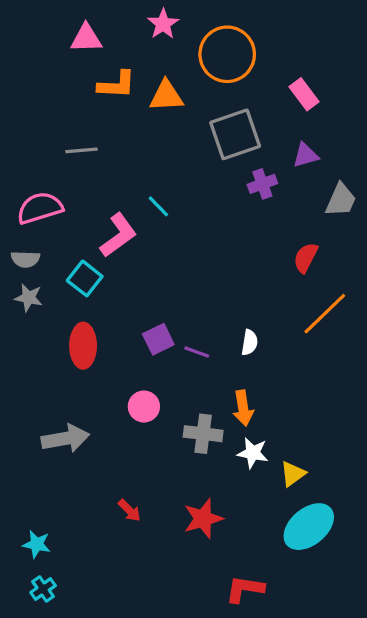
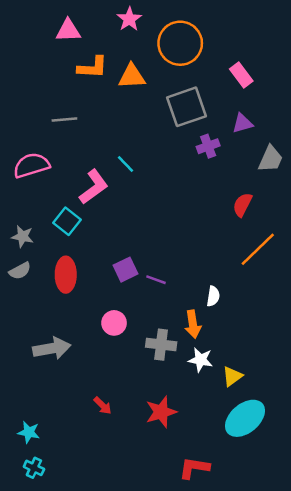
gray semicircle: (25, 259) -> (20, 271), moved, turned -30
white semicircle: (250, 342) -> (213, 296), moved
cyan cross: (43, 589) -> (34, 468), turned -30

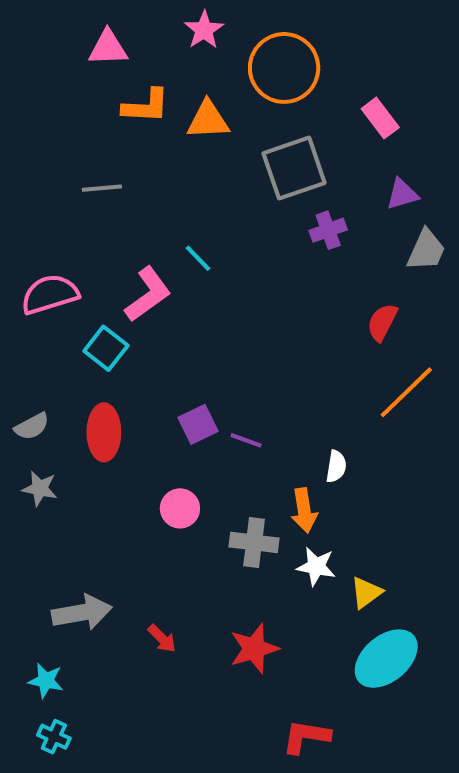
purple triangle: (242, 123) -> (402, 194), moved
pink semicircle: (31, 165) -> (50, 294), moved
gray star: (23, 236) -> (40, 488), moved
gray arrow: (52, 348) -> (82, 613), moved

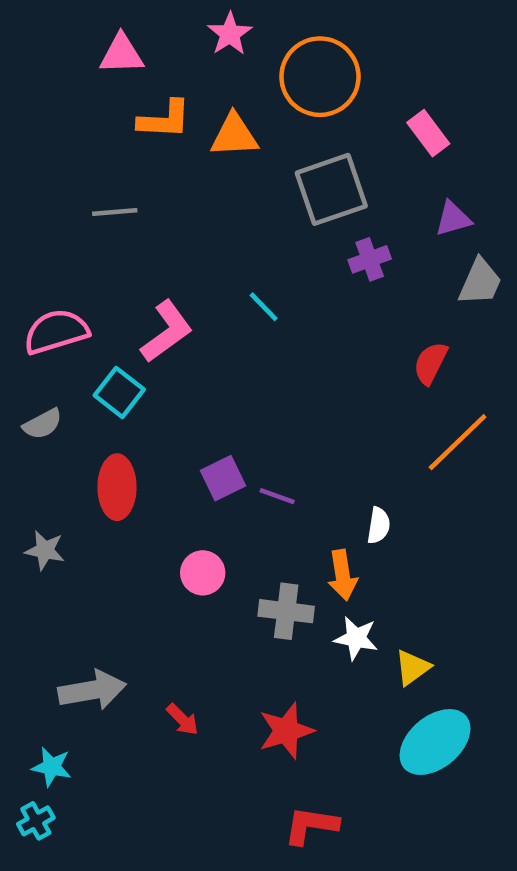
cyan line: (198, 258) -> (264, 307), moved
gray semicircle: (32, 426) -> (43, 424), moved
cyan cross: (54, 737) -> (36, 821), moved, turned 36
red L-shape: (306, 737) -> (311, 825), moved

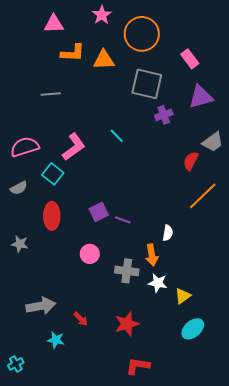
gray square: (331, 189) -> (147, 84), turned 32
purple triangle: (453, 219) -> (201, 97), size x1.5
gray trapezoid: (480, 282) -> (213, 142), moved, turned 30
cyan ellipse: (435, 742) -> (193, 329), size x0.7
cyan star: (52, 767) -> (56, 340), moved

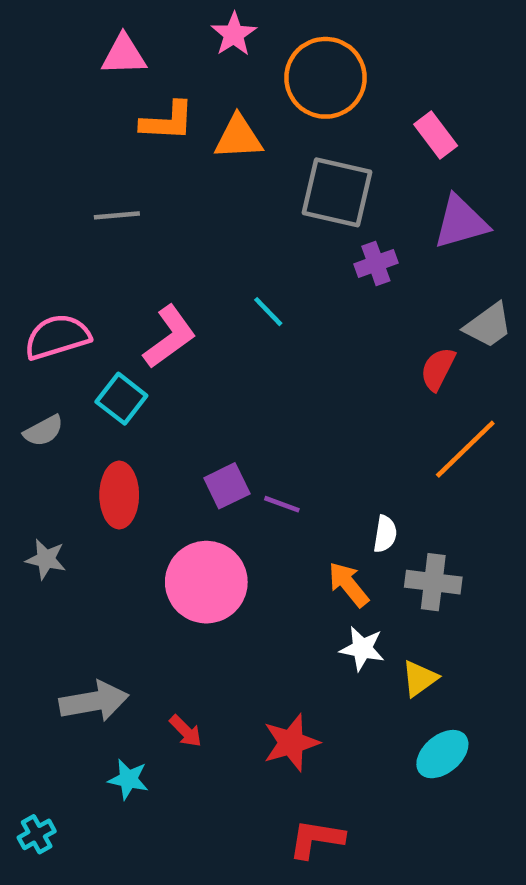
pink circle: (90, 254) -> (206, 582), size x1.8
orange arrow: (152, 255) -> (348, 584), turned 150
gray cross: (127, 271) -> (433, 582), moved

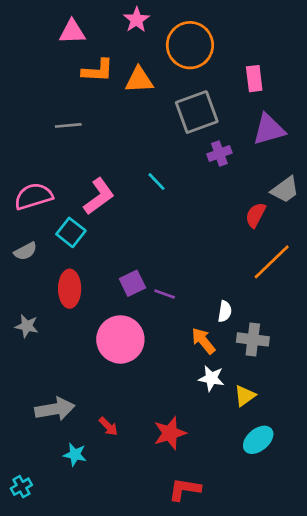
pink rectangle: (436, 135) -> (254, 79), turned 30
gray square: (337, 192) -> (197, 112), turned -33

